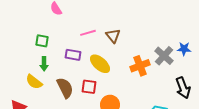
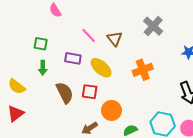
pink line: (88, 33) -> (89, 35), turned 63
gray cross: (164, 56) -> (153, 26), moved
yellow semicircle: (34, 82) -> (17, 86), moved

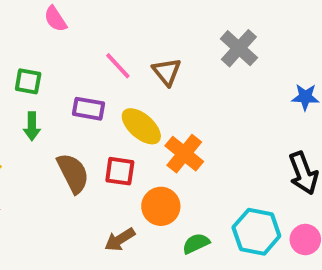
orange cross: (143, 70) -> (184, 154), moved, turned -30

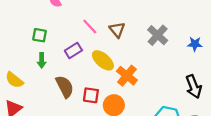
gray cross: (239, 48) -> (158, 35), moved
purple rectangle: (89, 109) -> (73, 51), turned -42
red square: (120, 171) -> (91, 95), moved

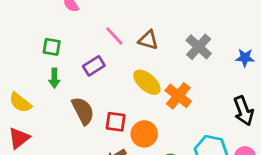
brown triangle: (117, 30) -> (148, 40), turned -35
yellow ellipse: (103, 60) -> (147, 82), moved
orange cross: (127, 76) -> (178, 96), moved

